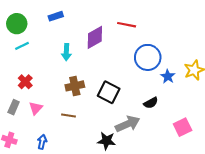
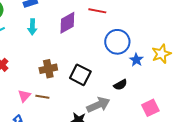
cyan arrow: (66, 52) -> (32, 27), moved
pink triangle: (36, 108) -> (24, 96), moved

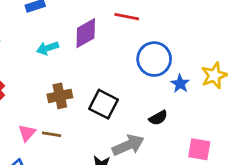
cyan arrow: (32, 27) -> (47, 48), moved, turned 70
pink square: (150, 108) -> (199, 149), turned 36

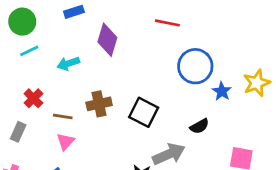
purple diamond: (86, 33) -> (107, 40), moved, turned -44
cyan arrow: (47, 48) -> (68, 63), moved
brown line: (52, 134) -> (63, 116), moved

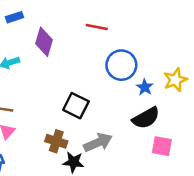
brown cross: (99, 104) -> (56, 141), moved, turned 30
black semicircle: (199, 126) -> (146, 118), moved, size x1.6

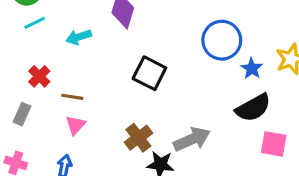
black square: (76, 106) -> (149, 73), moved
brown cross: (56, 141) -> (138, 138), turned 35

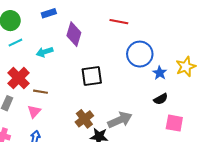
black square: (149, 73) -> (92, 76), turned -35
red cross: (39, 76) -> (19, 78), size x1.5
black semicircle: (253, 108) -> (161, 99), size x0.6
pink triangle: (75, 125) -> (34, 112), moved

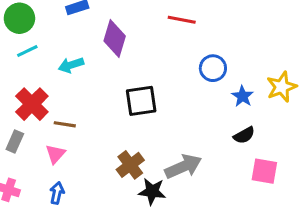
blue circle: (140, 54) -> (213, 68), size x0.7

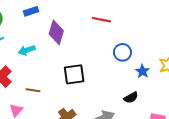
brown line: (65, 124) -> (33, 90), moved
black semicircle: (244, 135) -> (131, 98), moved

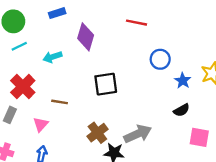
black semicircle: (131, 98) -> (182, 110), moved

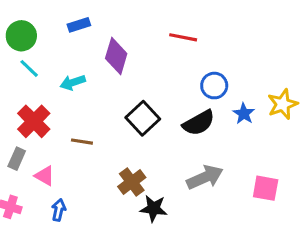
cyan line: (19, 46) -> (29, 68), turned 70
black square: (106, 84) -> (143, 118), turned -35
black semicircle: (182, 110) -> (199, 123), moved, size x1.5
pink triangle: (41, 124) -> (45, 176), moved, turned -42
gray arrow: (138, 134) -> (205, 177), moved

